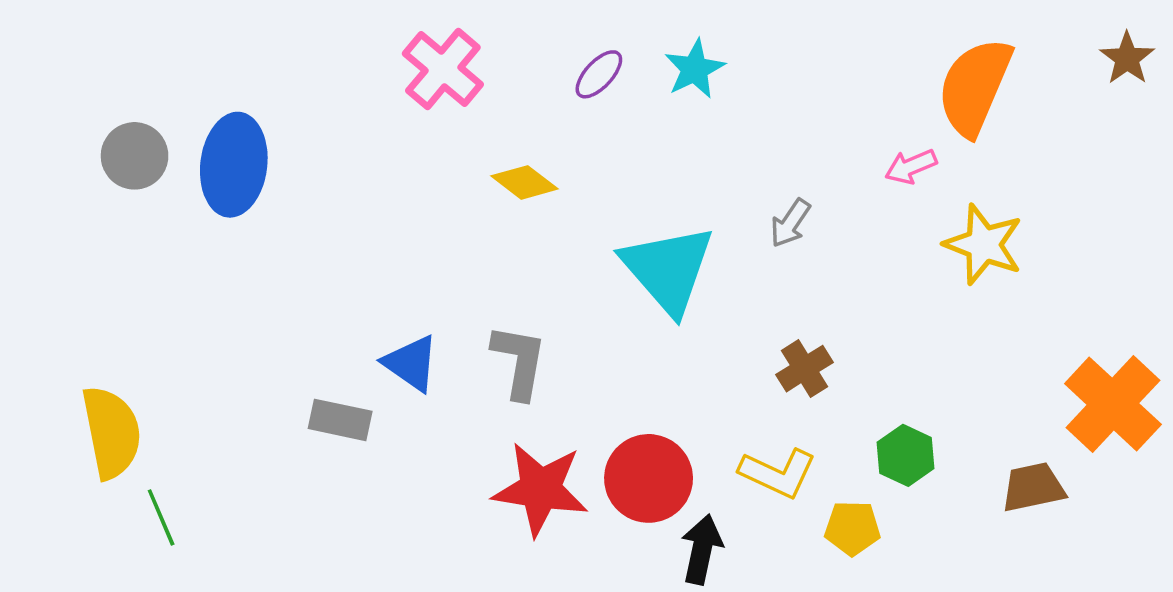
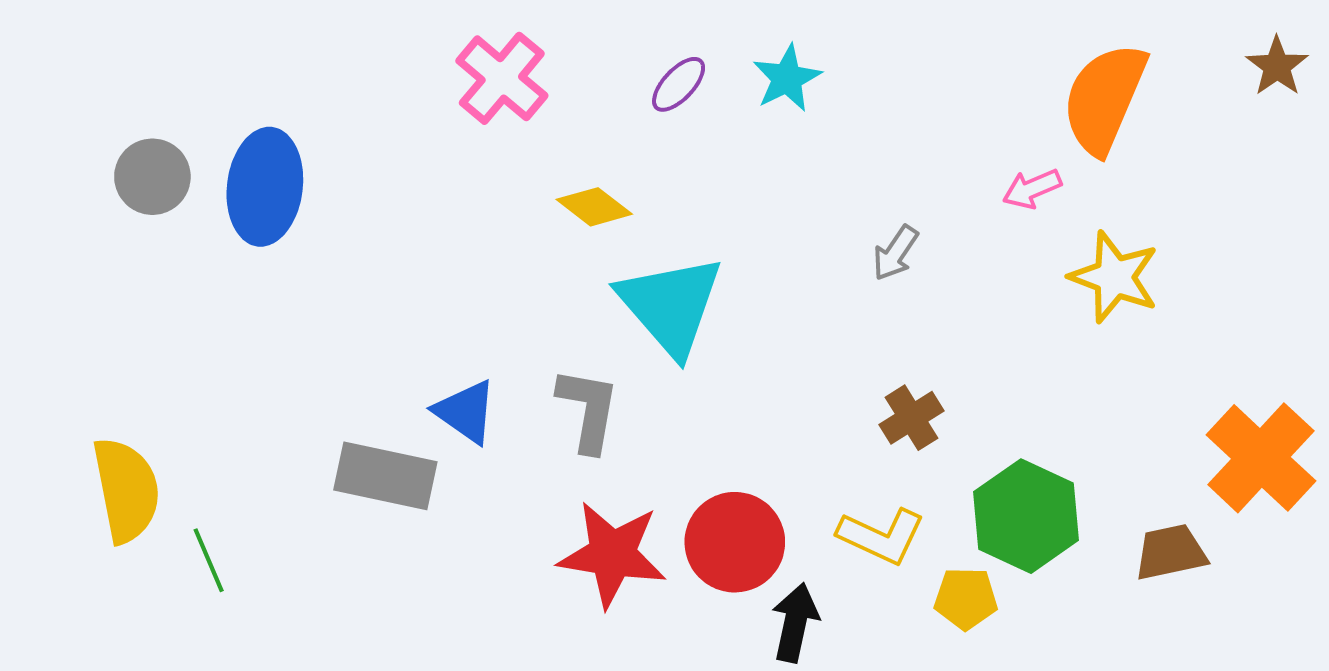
cyan triangle: (668, 269) -> (671, 305), moved
gray rectangle: (340, 420) -> (385, 476), size x1.4
green hexagon: (906, 455) -> (1026, 516), size x1.6
green line: (161, 517) -> (209, 560), moved

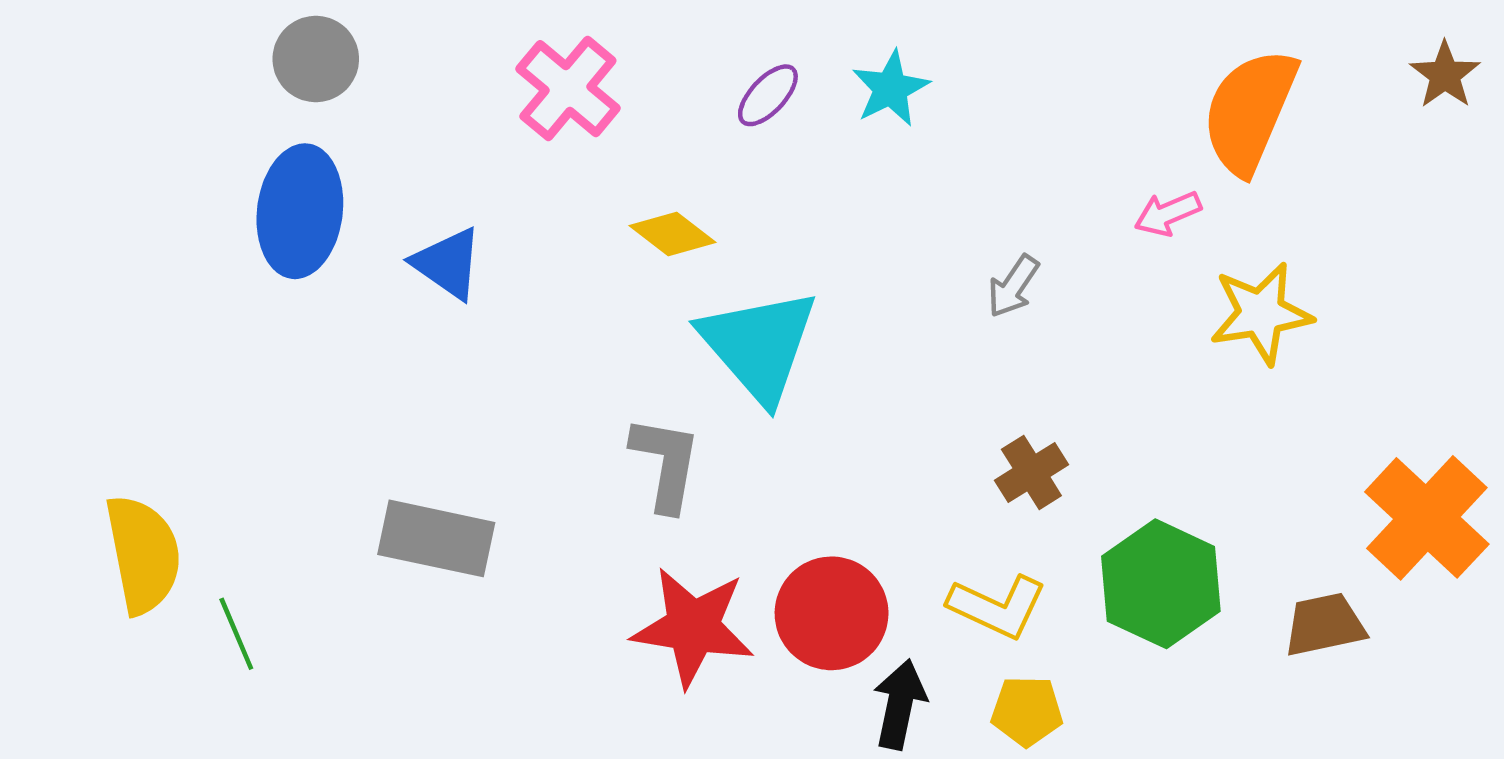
gray circle: (152, 177) -> (316, 59), moved
yellow star: (1114, 277) -> (1261, 313), turned -30
blue triangle: (466, 412) -> (448, 263), moved
yellow pentagon: (966, 598) -> (1027, 711), moved

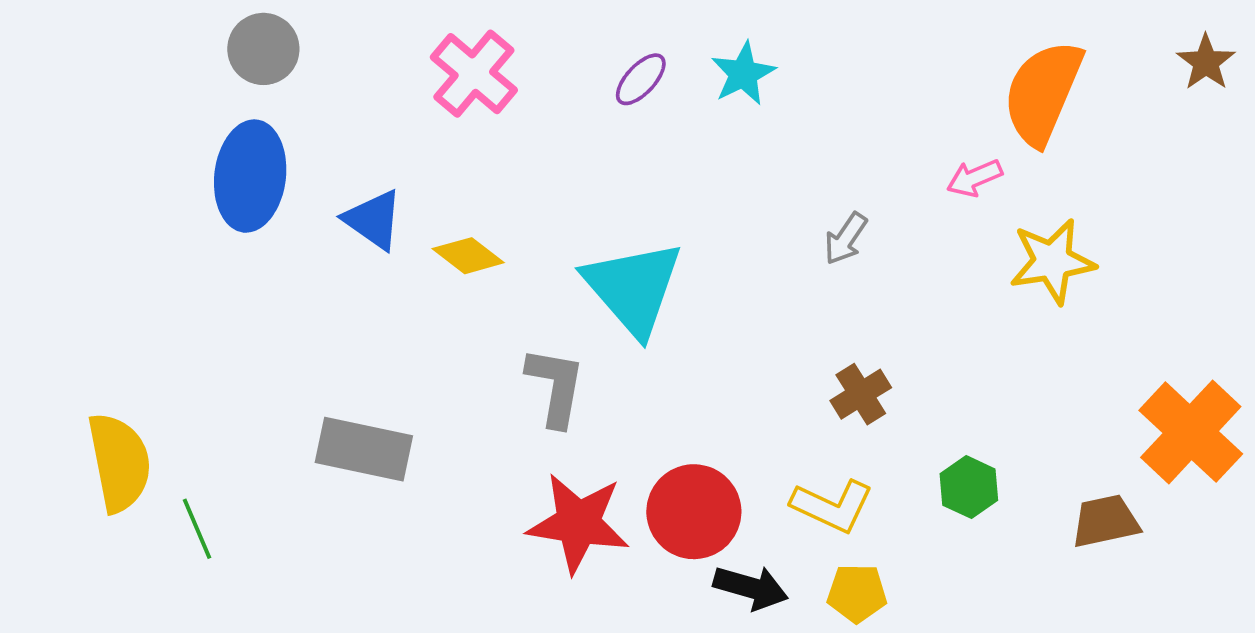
yellow diamond: (672, 234) -> (468, 256), moved
green hexagon: (1161, 584) -> (969, 487), size x0.6
black arrow: (900, 704) -> (751, 588), turned 94

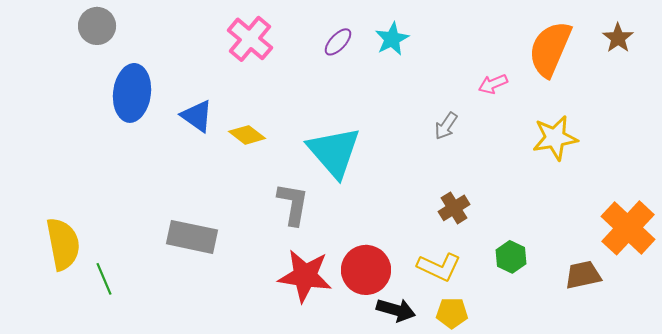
gray circle: (263, 49) -> (97, 26), moved
brown star: (1206, 62) -> (618, 38), moved
pink arrow: (975, 178) -> (493, 84), moved

